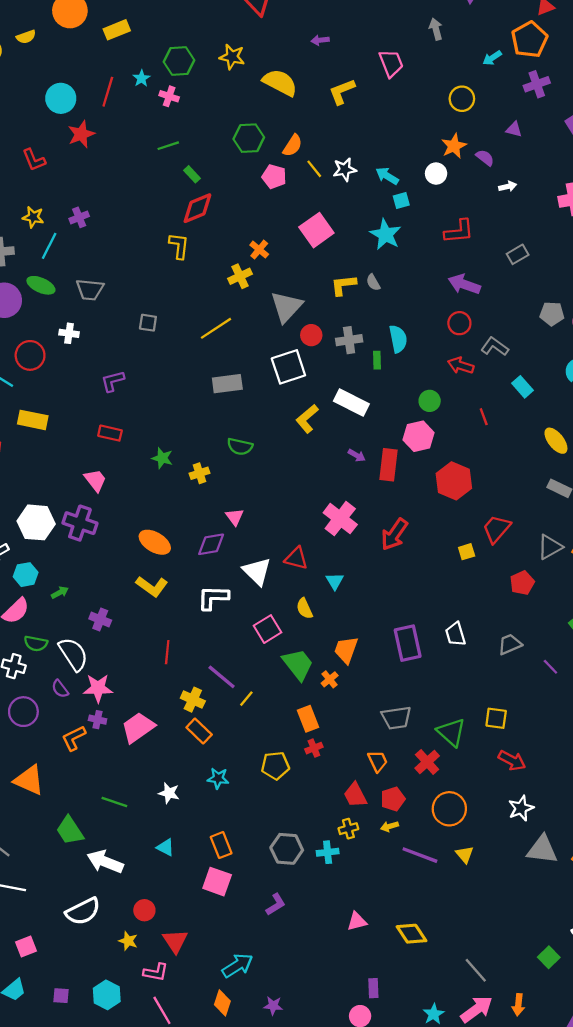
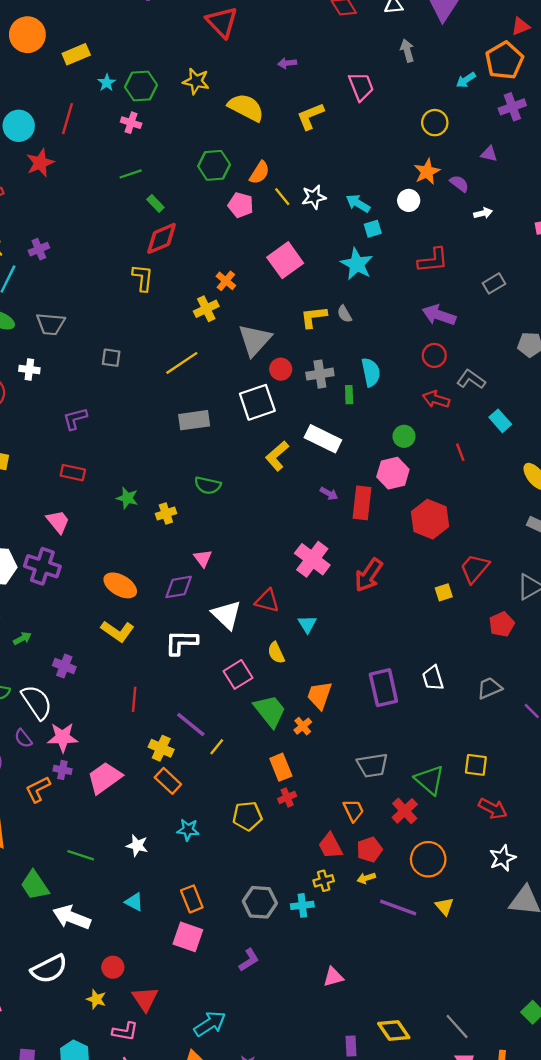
cyan star: (142, 78) -> (107, 83), moved
yellow diamond: (412, 934) -> (394, 1030), moved

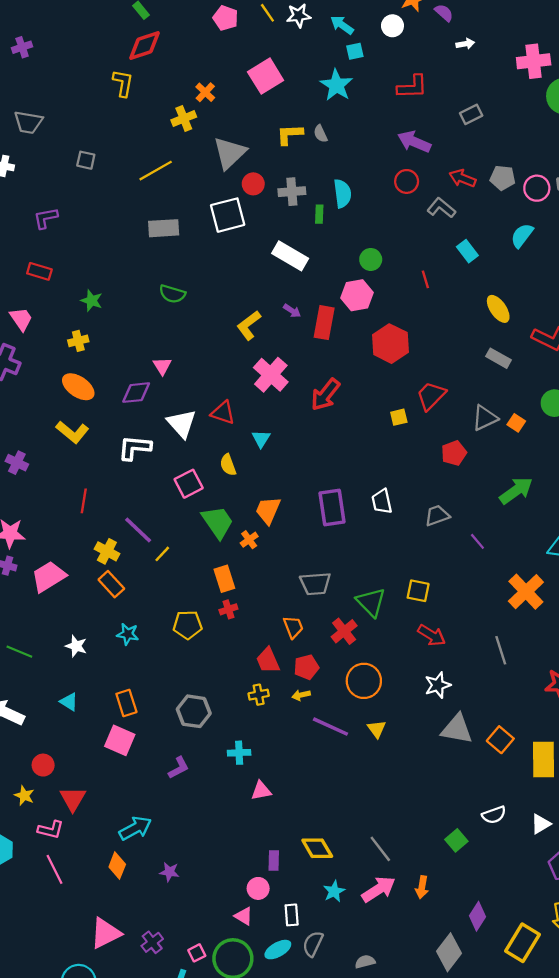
red arrow: (436, 399) -> (462, 178), moved
yellow L-shape: (277, 456) -> (249, 325), moved
yellow cross: (166, 513) -> (78, 341), moved
cyan cross: (302, 905) -> (239, 753), moved

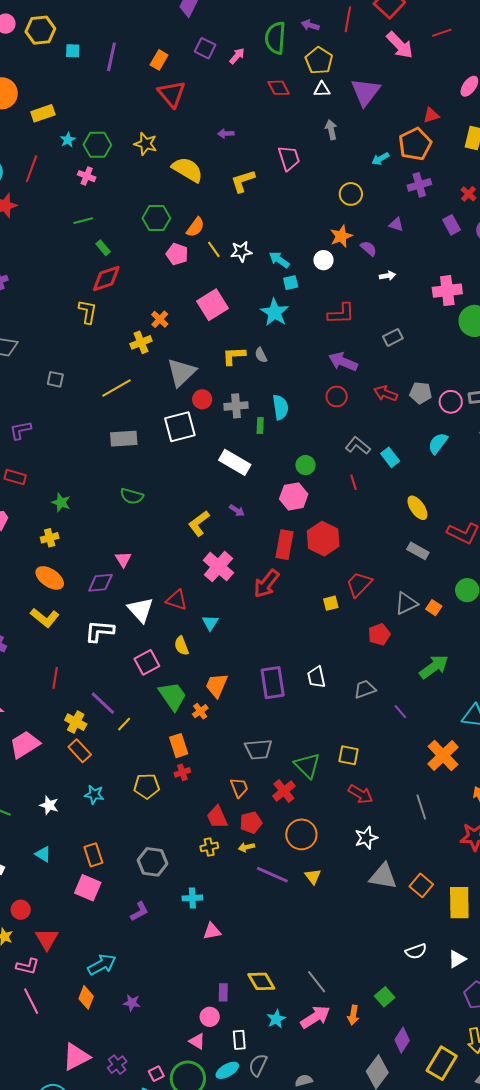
gray L-shape: (441, 208) -> (358, 446), moved
red rectangle: (324, 323) -> (285, 545), moved
green square: (456, 840) -> (385, 997), moved

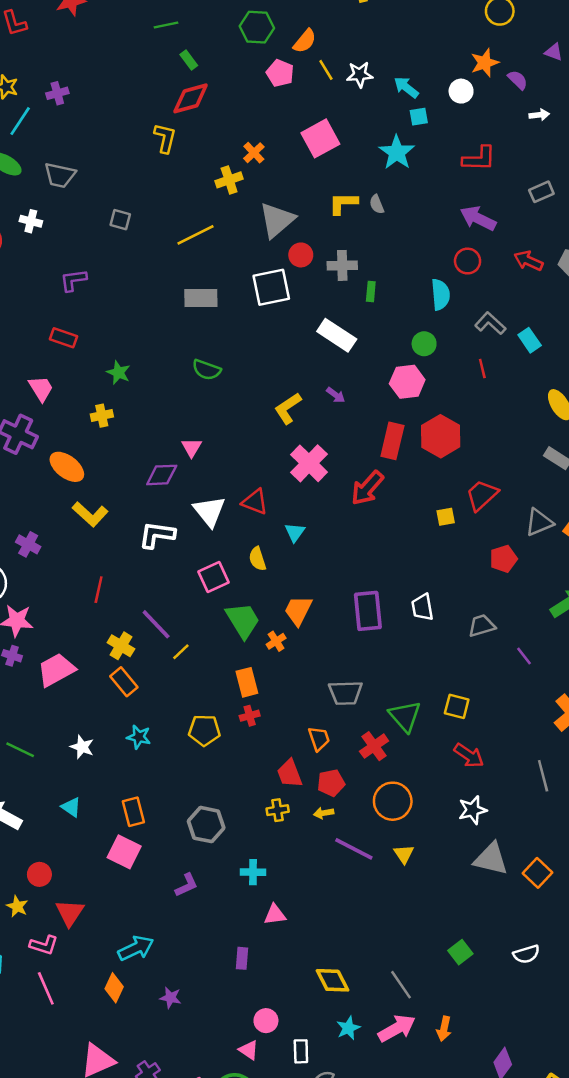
cyan semicircle: (280, 407) -> (440, 295), moved
orange ellipse: (50, 578) -> (67, 467), moved
purple rectangle: (223, 992) -> (242, 958), moved
green square: (385, 997) -> (460, 952), moved

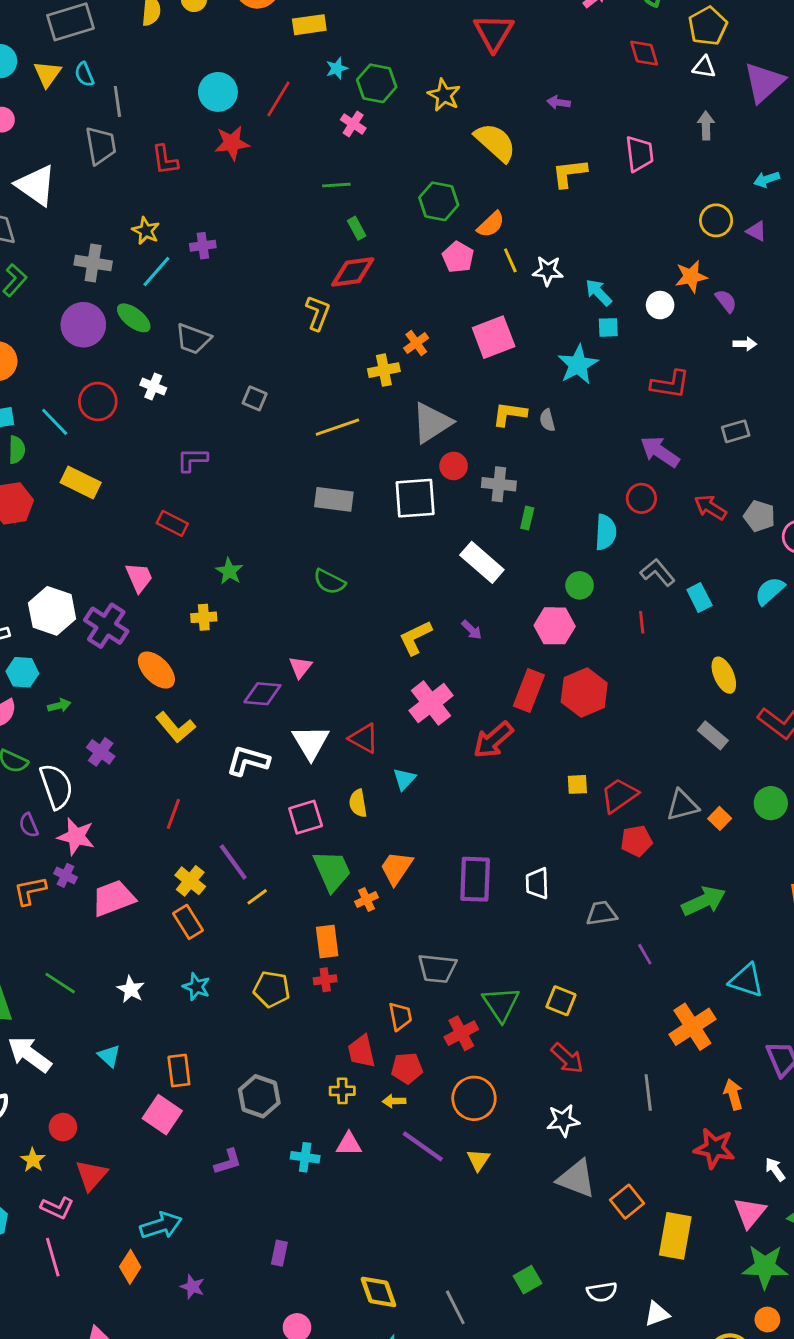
purple triangle: (554, 52) -> (756, 231), moved
red trapezoid: (482, 495) -> (619, 795), moved
pink triangle: (275, 915) -> (349, 1144), moved

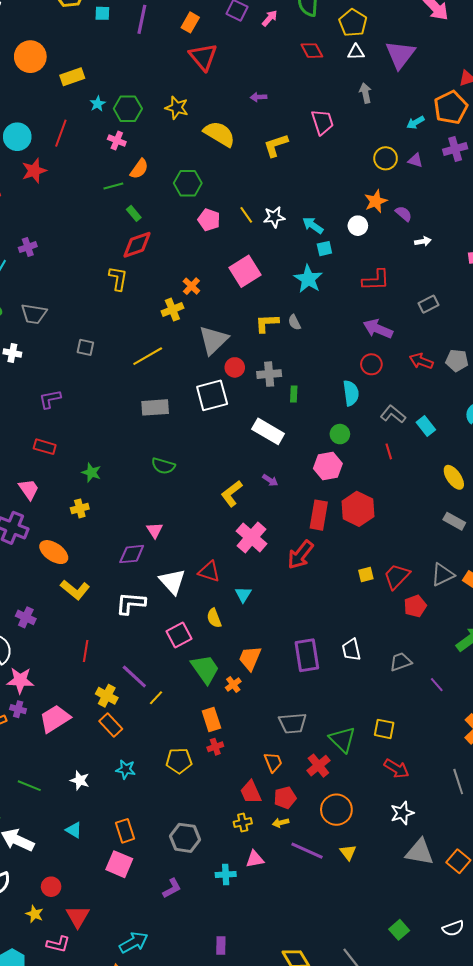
orange semicircle: (491, 224) -> (139, 169), moved

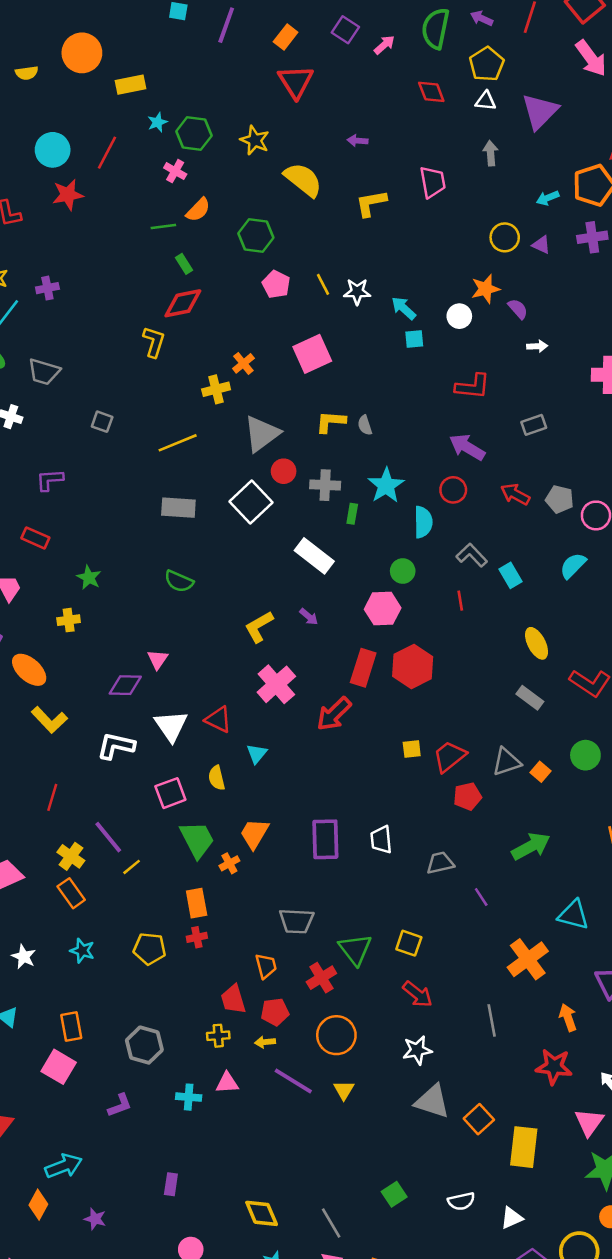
cyan star: (308, 279) -> (386, 485), moved
white square: (212, 395) -> (251, 502), turned -36

